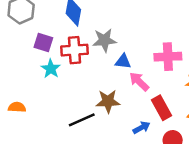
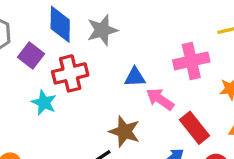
gray star: (104, 40) -> (102, 30), moved
purple square: (43, 43) -> (31, 55), moved, turned 30
brown star: (108, 101) -> (124, 131), turned 30

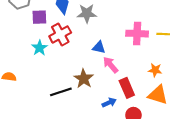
purple square: (31, 55) -> (39, 17), turned 35
pink cross: (191, 61) -> (137, 34), moved
red cross: (70, 73) -> (60, 34), turned -30

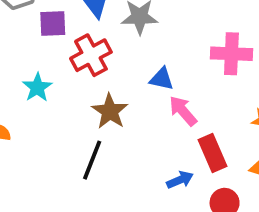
cyan star: (39, 48) -> (37, 87), moved
brown star: (84, 79) -> (110, 111), moved
black line: (61, 92) -> (92, 160), turned -50

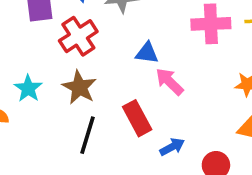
cyan star: (37, 87) -> (28, 88), moved
brown star: (110, 111) -> (79, 87), moved
red rectangle: (213, 153) -> (137, 118), moved

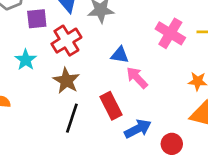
pink cross: (211, 24) -> (170, 33), turned 32
cyan star: (28, 88) -> (26, 60), moved
blue arrow: (172, 147) -> (138, 129), size x1.4

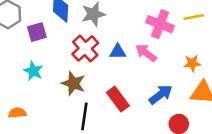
red cross: (66, 41) -> (85, 48), moved
pink arrow: (137, 78) -> (146, 53), moved
blue arrow: (138, 129) -> (161, 94), moved

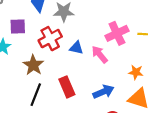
pink cross: (160, 24) -> (117, 33), turned 30
purple square: (37, 32) -> (18, 27), moved

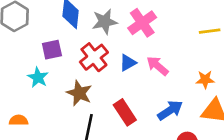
pink cross: (117, 33) -> (142, 23), moved
blue triangle: (76, 48) -> (128, 63), turned -32

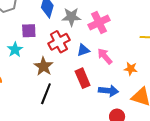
orange star: (205, 80) -> (131, 69), moved
blue arrow: (170, 110) -> (108, 91), turned 30
red rectangle: (125, 112) -> (83, 78), moved

